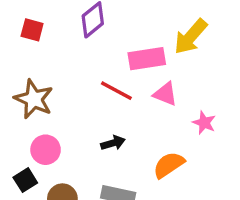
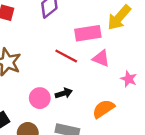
pink circle: (46, 150) -> (40, 98), moved

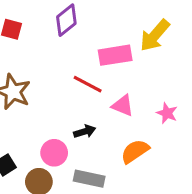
pink triangle: (101, 58) -> (123, 106), moved
pink circle: (40, 98) -> (54, 153), moved

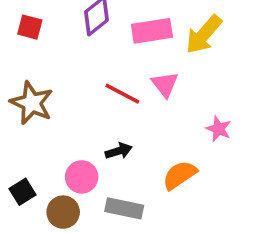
pink rectangle: (115, 55) -> (152, 31), moved
pink triangle: (123, 106) -> (165, 84), moved, turned 30

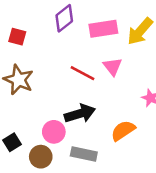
red square: (30, 27) -> (17, 37), moved
black arrow: (119, 151) -> (80, 114), size x1.6

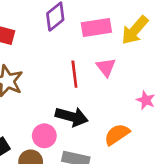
red line: (83, 73) -> (74, 74), turned 55
black arrow: (80, 114) -> (72, 117), turned 32

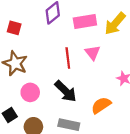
black arrow: (72, 117) -> (66, 91), turned 30
pink circle: (44, 136) -> (30, 92), moved

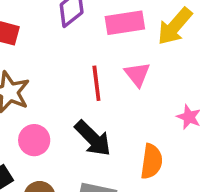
orange semicircle: (101, 105) -> (152, 161), turned 132

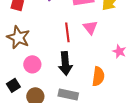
black arrow: (93, 138) -> (65, 63), turned 40

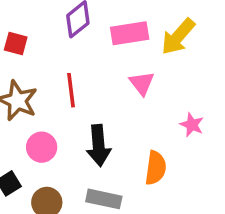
red line: (67, 32) -> (71, 90), moved

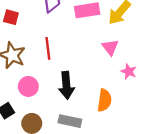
pink triangle: (142, 83) -> (110, 47), moved

